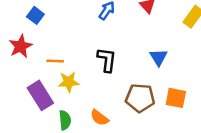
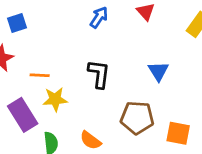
blue square: (35, 15) -> (17, 23), turned 35
orange square: (176, 98) -> (178, 133), moved

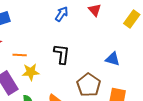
blue triangle: (158, 71) -> (113, 59), moved, turned -42
brown pentagon: (137, 118) -> (89, 85), turned 30

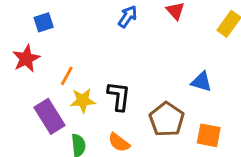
black L-shape: (62, 54) -> (119, 96), moved
orange line: (20, 55) -> (67, 76), turned -64

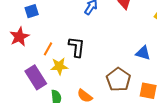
black L-shape: (119, 96) -> (77, 47), moved

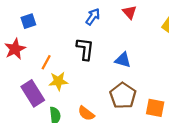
black L-shape: (77, 47) -> (85, 49), moved
blue triangle: (143, 53) -> (123, 60), moved

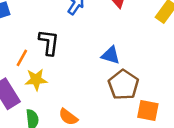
black L-shape: (85, 49) -> (49, 42), moved
brown pentagon: (123, 96) -> (123, 85), moved

